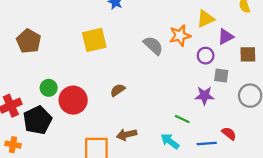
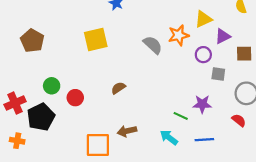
purple star: (204, 96) -> (202, 104), moved
red circle: (73, 100) -> (75, 98), size x0.6
red semicircle: (229, 133) -> (239, 120), moved

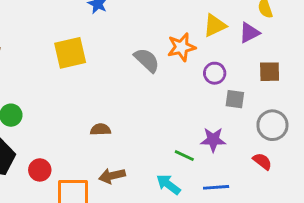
purple triangle: (223, 36) -> (249, 33), moved
brown semicircle: (118, 88) -> (100, 130), moved, turned 32
red circle: (75, 98) -> (40, 170), moved

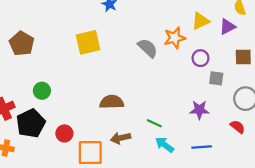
brown semicircle: (100, 130) -> (112, 102), size x1.5
green line: (184, 156) -> (154, 123), moved

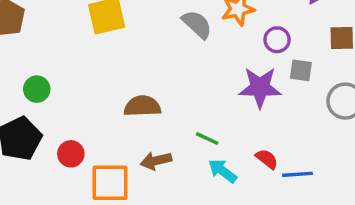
purple star: (199, 110) -> (260, 87), moved, size x1.4
red semicircle: (238, 127) -> (267, 159), moved
blue line: (202, 147) -> (297, 174), moved

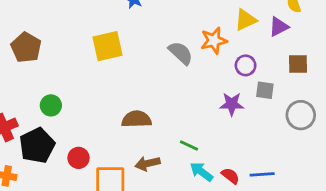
purple star: (260, 87) -> (232, 104), size x0.7
red semicircle: (267, 159) -> (230, 176), moved

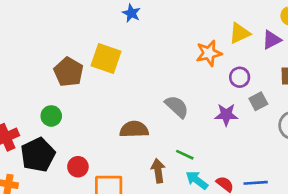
yellow square: (107, 46) -> (106, 59), turned 32
brown pentagon: (26, 47) -> (69, 72), moved
gray semicircle: (181, 53) -> (177, 107), moved
gray square: (265, 90) -> (258, 101), turned -36
brown arrow: (148, 163) -> (158, 171), moved, turned 95

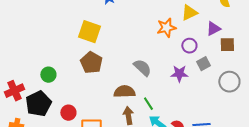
purple triangle: (272, 40) -> (213, 29), moved
brown pentagon: (69, 72) -> (91, 63), moved
brown semicircle: (134, 129) -> (124, 92), moved
green line: (185, 155) -> (148, 104), turned 32

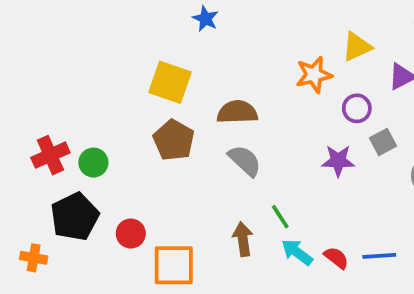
gray semicircle: (142, 68) -> (245, 161), moved
red cross: (14, 91) -> (50, 155), moved
brown semicircle: (124, 92) -> (237, 112), moved

